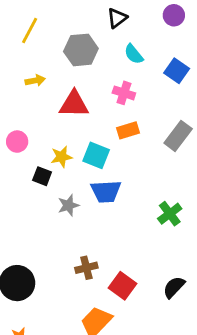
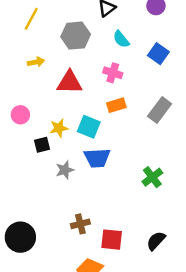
black square: (42, 176) -> (42, 145), turned -35
red square: (123, 286) -> (112, 240), turned -30

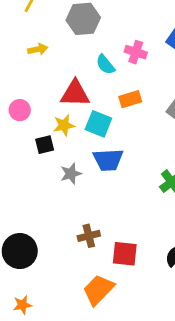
cyan semicircle: (121, 39) -> (105, 65), moved
pink cross: (113, 73) -> (136, 52), moved
red triangle: (70, 82) -> (75, 94), moved

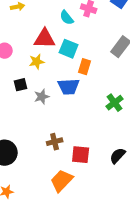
orange rectangle: (130, 99) -> (85, 67), moved, turned -56
cyan square: (98, 124) -> (69, 49), moved
black square: (45, 145) -> (21, 85), moved

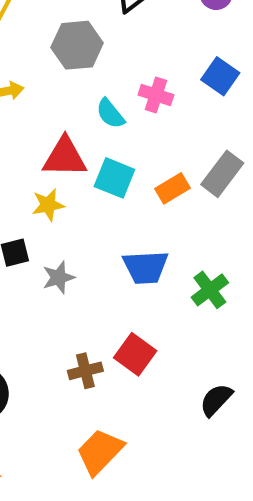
orange rectangle: (85, 67) -> (173, 188), moved, turned 42
blue trapezoid: (69, 87) -> (146, 267), moved
red square: (81, 155) -> (135, 354), moved, turned 30

